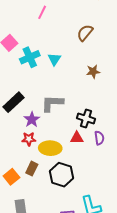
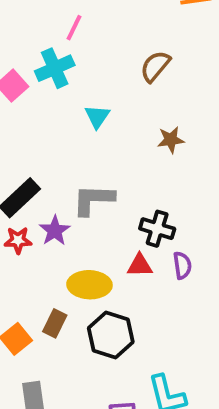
cyan cross: (30, 57) -> (55, 68), moved
red star: (29, 139) -> (18, 240), moved

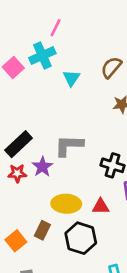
brown semicircle: (155, 66) -> (111, 67), moved
cyan triangle: (97, 117) -> (71, 78), moved
red triangle: (140, 265) -> (101, 206), moved

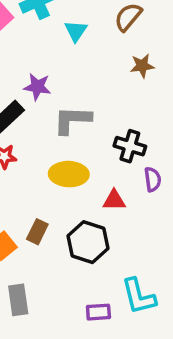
purple star: (42, 167) -> (37, 87), moved, turned -30
yellow ellipse: (66, 204) -> (69, 174), moved

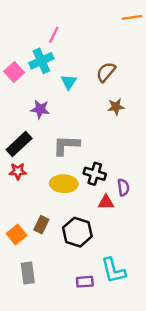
purple star: (37, 87) -> (40, 109), moved
black cross: (130, 146) -> (95, 174), moved
red triangle: (114, 200) -> (106, 202), moved

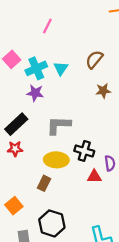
cyan cross: (41, 61) -> (36, 68), moved
brown rectangle: (41, 225) -> (44, 183), moved
black hexagon: (77, 232) -> (52, 223), moved

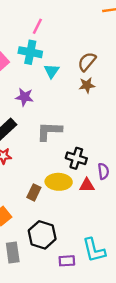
cyan cross: (36, 68) -> (30, 52), moved, turned 35
brown star: (103, 91) -> (87, 85), moved
yellow ellipse: (56, 160) -> (59, 182), moved

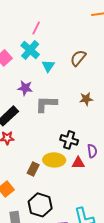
cyan cross: (30, 52) -> (30, 50), turned 30
brown star: (87, 85) -> (86, 99), moved
gray L-shape: (49, 131) -> (46, 104), moved

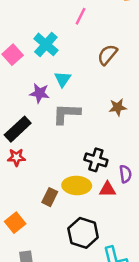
pink line: (36, 28) -> (81, 16), moved
cyan triangle: (48, 66) -> (63, 79), moved
black hexagon: (40, 205) -> (83, 233), moved

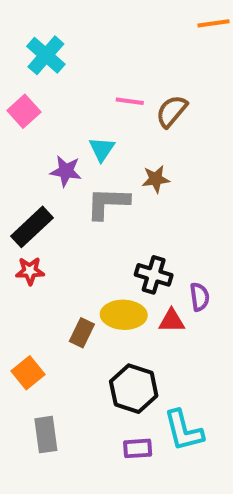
pink line: (81, 16) -> (130, 101), moved, turned 72
cyan cross: (46, 44) -> (46, 55), moved
brown star: (118, 107) -> (156, 179), moved

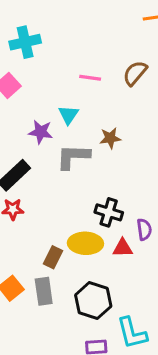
cyan cross: (46, 55) -> (25, 42), turned 36
brown semicircle: (172, 111) -> (135, 73), moved
gray rectangle: (46, 435) -> (44, 291), moved

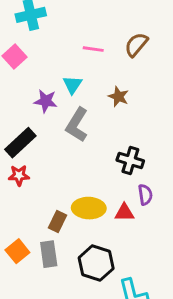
brown star: (110, 138) -> (118, 97), moved, turned 30
gray L-shape: (73, 157) -> (77, 125), turned -60
black cross: (109, 212) -> (130, 160), moved

